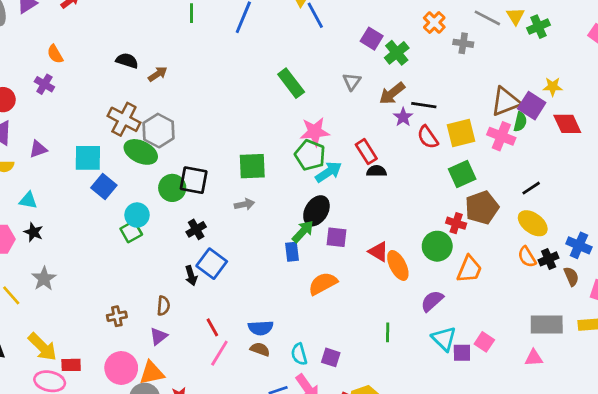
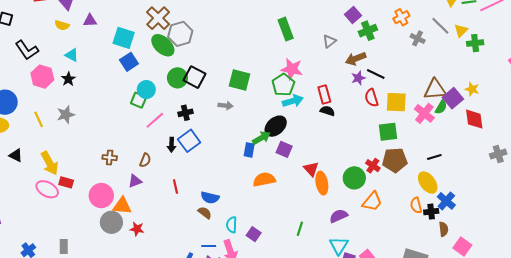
green square: (131, 232) -> (139, 100), turned 35
blue cross: (579, 245) -> (446, 201), moved
pink line: (219, 353) -> (155, 120), moved

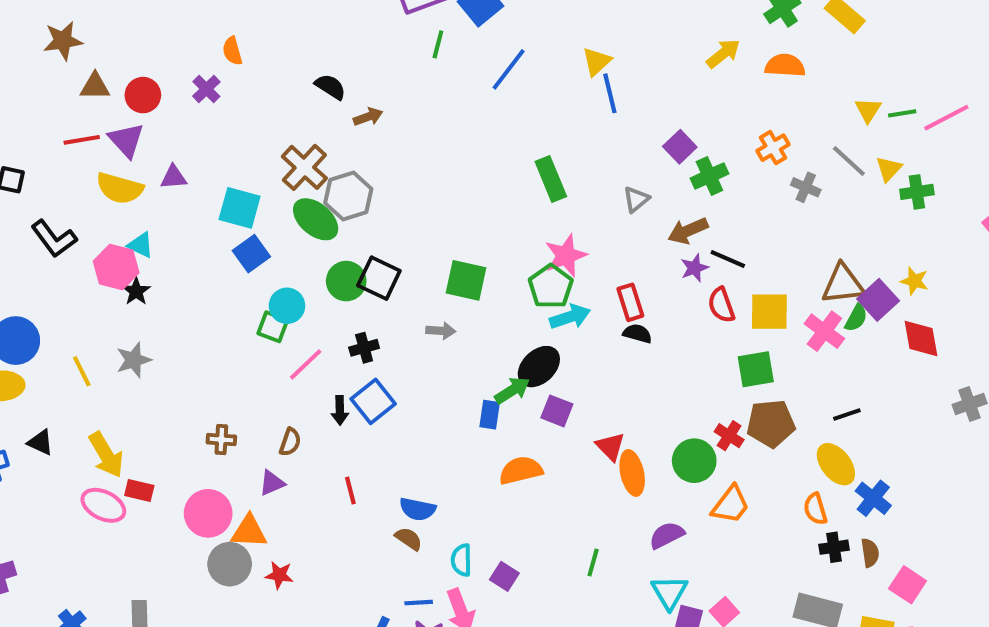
yellow semicircle: (62, 25) -> (120, 188), size x1.6
pink star: (292, 69) -> (566, 256), turned -30
pink hexagon: (42, 77) -> (116, 267), moved
black cross: (431, 212) -> (834, 547), moved

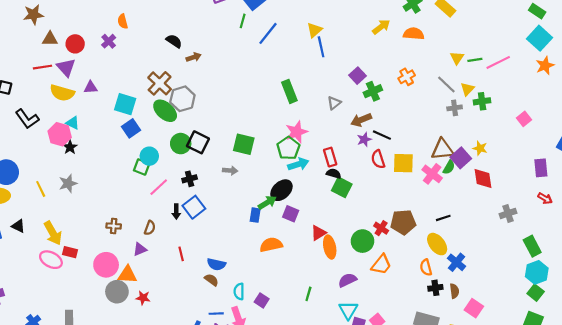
green line: (438, 44) -> (243, 21), moved
gray cross: (806, 187) -> (455, 108), moved, turned -32
green square: (756, 369) -> (342, 187), moved, turned 36
red triangle: (610, 447) -> (318, 233), turned 42

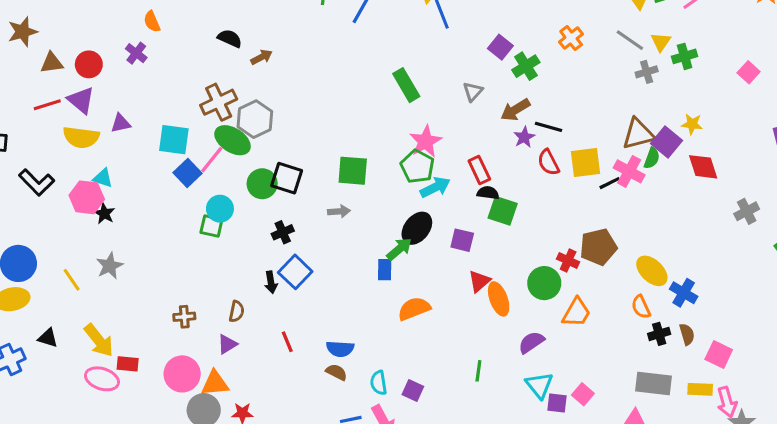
brown cross: (160, 83) -> (219, 102), turned 30
pink line: (159, 187) -> (212, 160), moved
purple square: (291, 214) -> (462, 240), moved
black line: (443, 218) -> (610, 183), moved

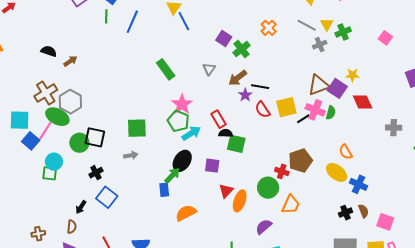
green semicircle: (652, 158) -> (331, 113), moved
gray cross: (747, 211) -> (394, 128), turned 35
black arrow: (271, 282) -> (81, 207), moved, turned 48
orange ellipse: (499, 299) -> (240, 201), turned 45
orange semicircle: (641, 307) -> (346, 152), moved

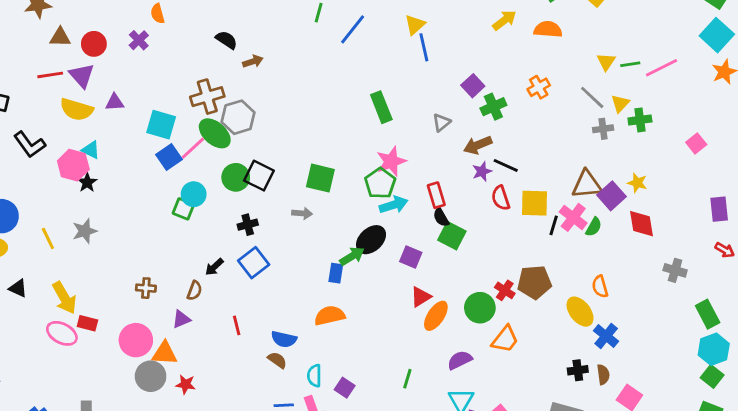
black line: (303, 119) -> (554, 225), turned -56
black semicircle: (226, 133) -> (441, 217), turned -136
orange semicircle: (186, 213) -> (330, 316), moved

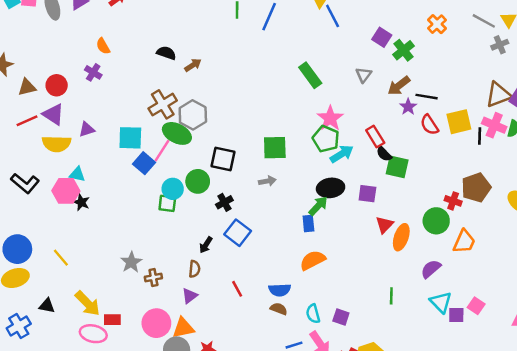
green circle: (236, 177) -> (198, 181), moved
gray star: (85, 231) -> (131, 262), moved
black ellipse: (371, 240) -> (331, 188), turned 50

